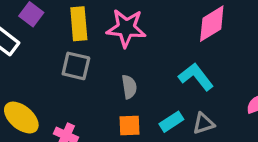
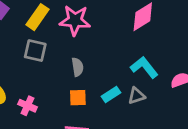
yellow rectangle: (79, 24) -> (37, 17), turned 40
cyan L-shape: (196, 77) -> (144, 67), moved

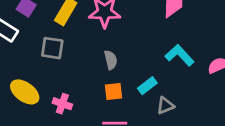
gray square: (35, 51) -> (52, 48), moved
gray triangle: (136, 96) -> (165, 106), moved

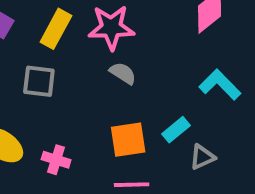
gray semicircle: (111, 60) -> (123, 73), moved, turned -42
orange square: (113, 91) -> (128, 140), size x1.4

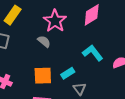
pink star: (111, 28) -> (55, 21), moved, turned 30
gray triangle: (202, 157) -> (80, 89), turned -48

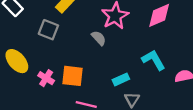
orange square: (43, 76) -> (72, 76), moved

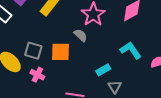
gray square: (48, 30) -> (33, 51), moved
orange square: (72, 76) -> (61, 52), moved

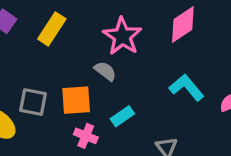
cyan rectangle: (103, 70) -> (122, 116), moved
pink cross: (37, 75) -> (86, 136), moved

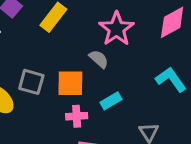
pink cross: (86, 136) -> (77, 116), turned -30

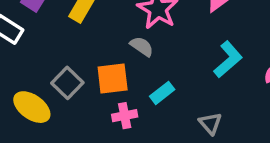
cyan L-shape: (171, 79) -> (228, 59), turned 92
gray square: (31, 82) -> (67, 83), turned 36

